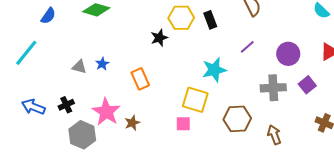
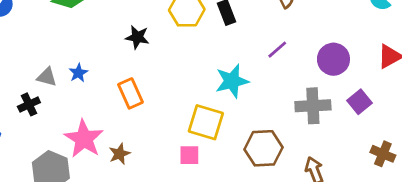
black star: (159, 38) -> (137, 37), moved, turned 30
black cross: (66, 105) -> (29, 104), moved

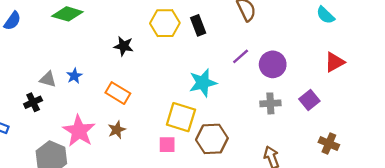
purple circle: (333, 59) -> (273, 64), moved
orange rectangle: (130, 93) -> (118, 93), turned -35
gray cross: (313, 106) -> (270, 103), size x0.7
brown hexagon: (264, 148) -> (212, 139), moved
brown star: (119, 154) -> (117, 130), moved

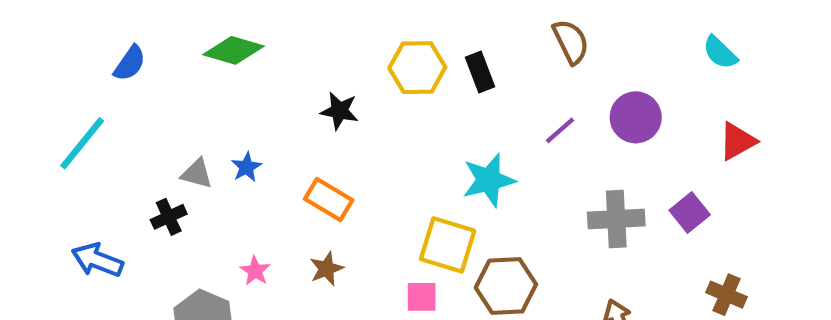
purple circle: (273, 64) -> (636, 117), moved
gray cross: (270, 103) -> (616, 219), size x1.4
pink star: (79, 131) -> (255, 271), size x0.5

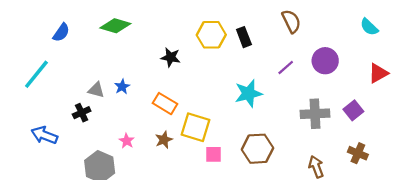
yellow square: (448, 245) -> (195, 127), moved
brown cross: (726, 295) -> (358, 153), moved

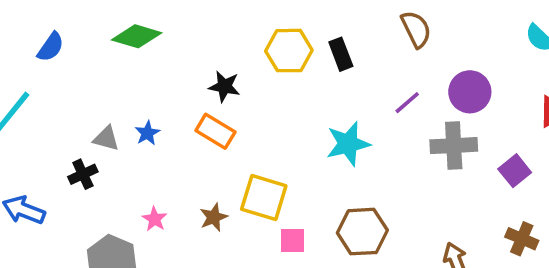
orange rectangle: (165, 104) -> (215, 131), moved
gray cross: (315, 114) -> (454, 146), moved

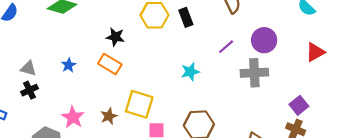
gray triangle: (106, 138) -> (28, 68), moved
cyan star: (348, 144) -> (190, 72), size x0.7
purple square: (515, 171) -> (299, 105), moved
pink star: (155, 219) -> (73, 117), size x1.5

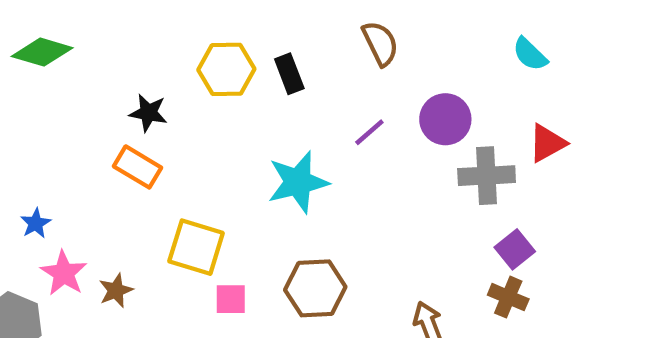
blue star: (69, 65) -> (36, 223), moved
cyan star: (190, 72) -> (298, 182), size x1.6
gray cross: (254, 73) -> (487, 176), moved
brown star: (109, 116) -> (116, 291), moved

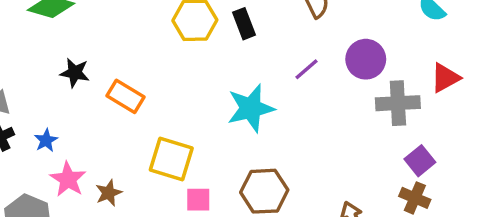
black star: (148, 113) -> (75, 73), moved

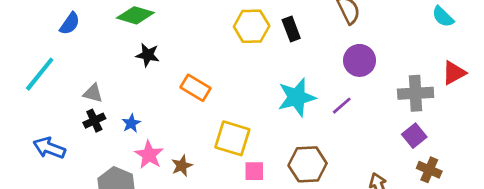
purple circle: (366, 59) -> (360, 60), moved
purple line: (307, 69) -> (342, 106), moved
black star: (75, 73) -> (148, 55), moved
purple square: (420, 161) -> (414, 136), moved

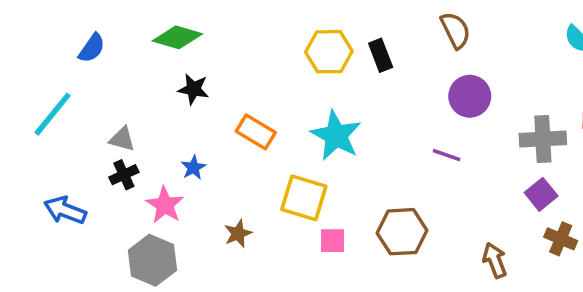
cyan star: (297, 97) -> (336, 135), moved, turned -30
purple line: (342, 106) -> (447, 155), turned 60
blue star: (131, 123) -> (193, 168), moved
pink star: (149, 155) -> (165, 205), moved

